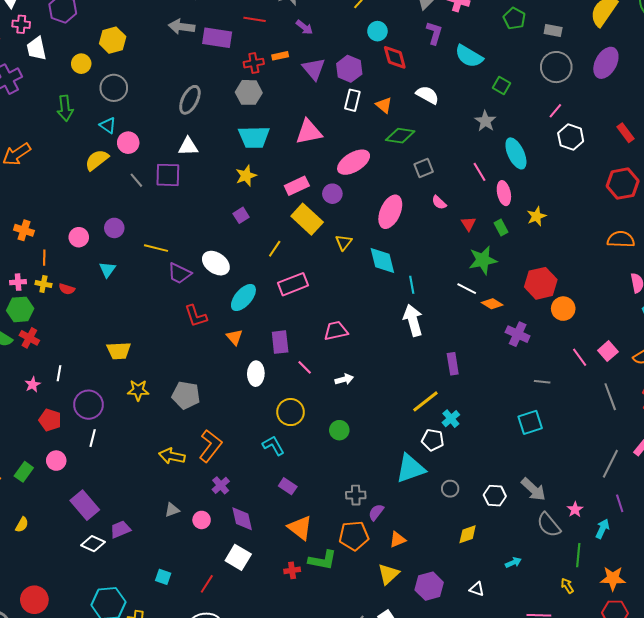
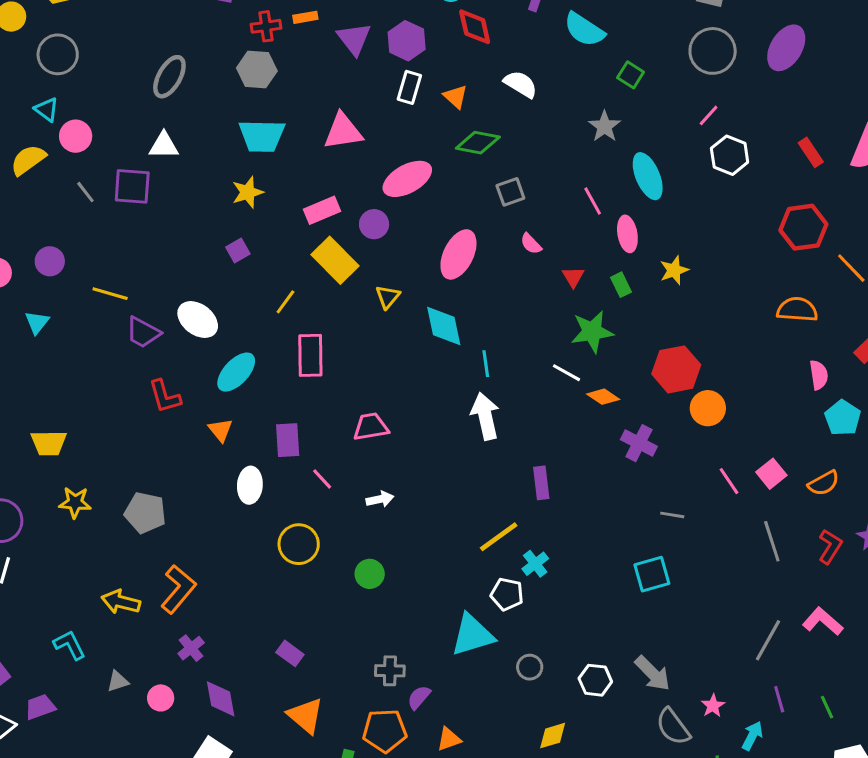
pink rectangle: (293, 284) -> (310, 355), turned -72
cyan L-shape: (273, 446) -> (70, 645), moved

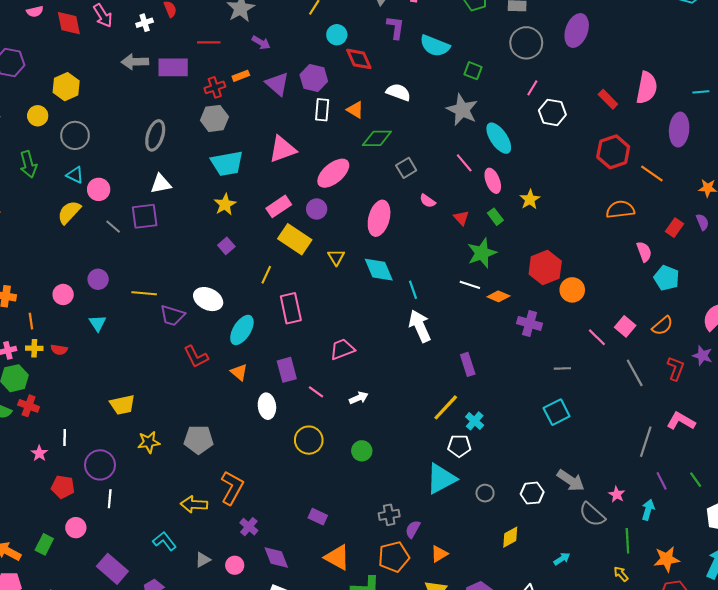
gray star: (605, 126) -> (462, 110), size x1.4

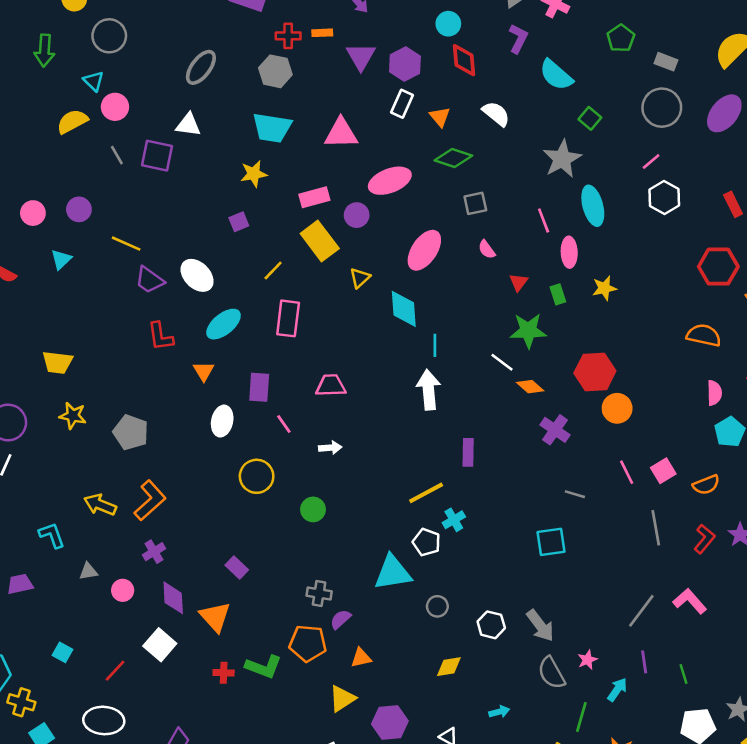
orange triangle: (337, 557) -> (215, 617), moved

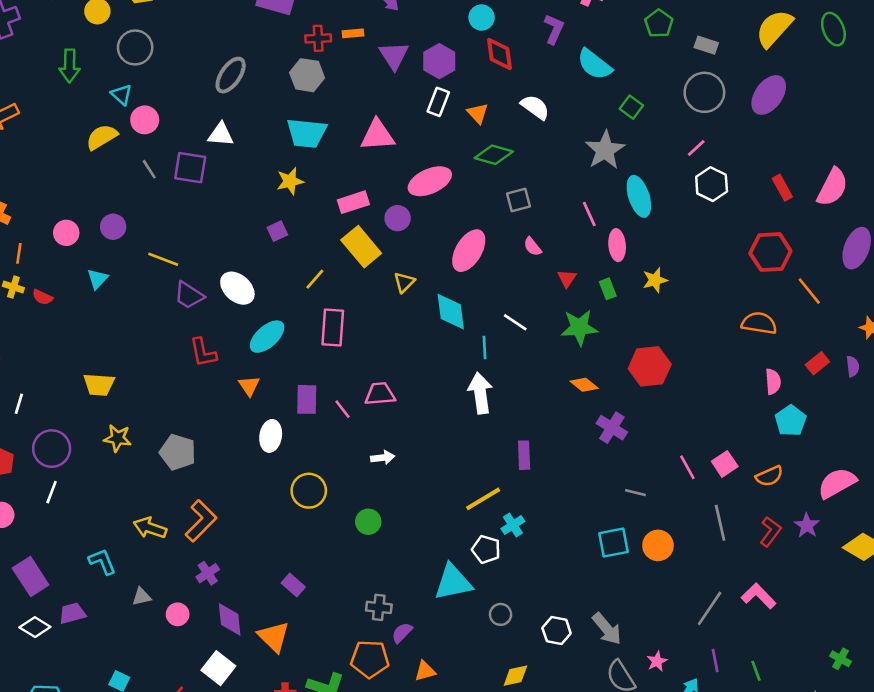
white line: (502, 362) -> (515, 322), moved
orange circle: (617, 408) -> (658, 545), moved
pink line: (284, 424) -> (343, 409), moved

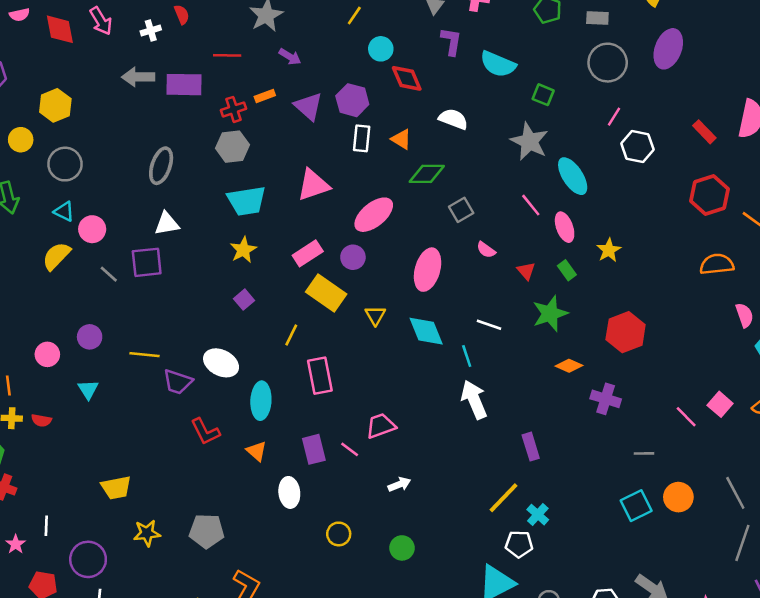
cyan ellipse: (267, 337) -> (261, 401), turned -30
yellow circle: (309, 491) -> (339, 534), size x0.7
gray line: (720, 523) -> (735, 493), moved

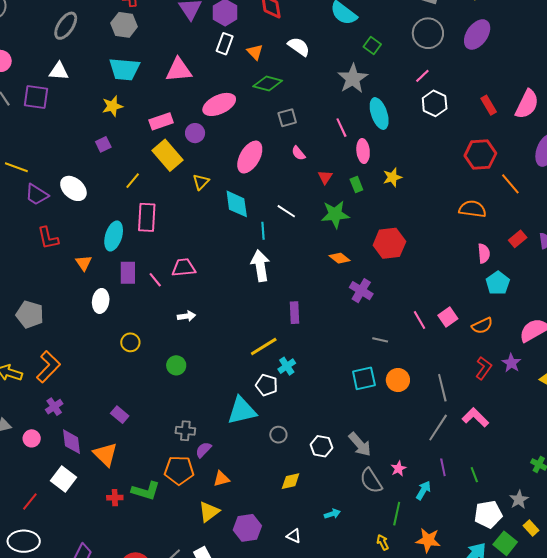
cyan ellipse: (261, 401) -> (114, 236), moved

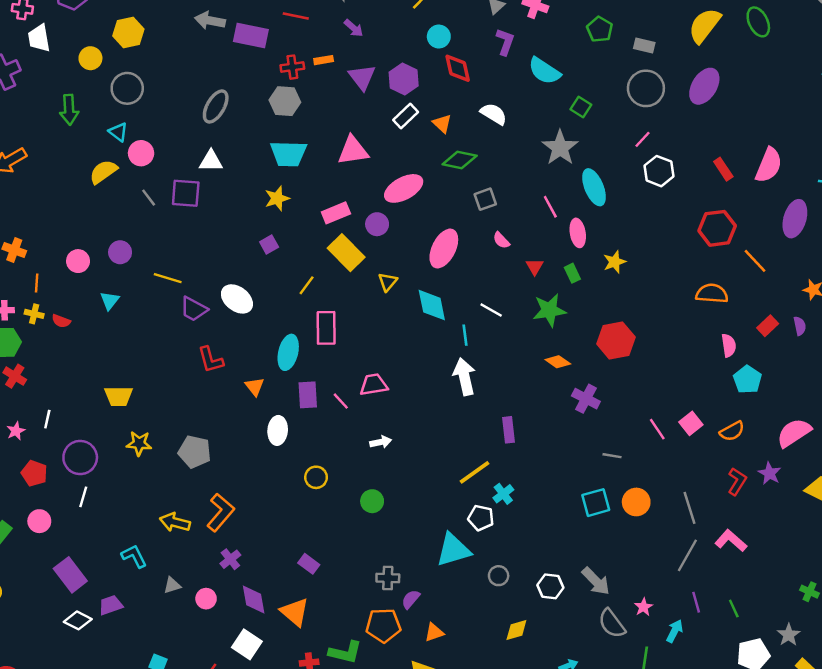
white rectangle: (225, 44) -> (406, 116), turned 30

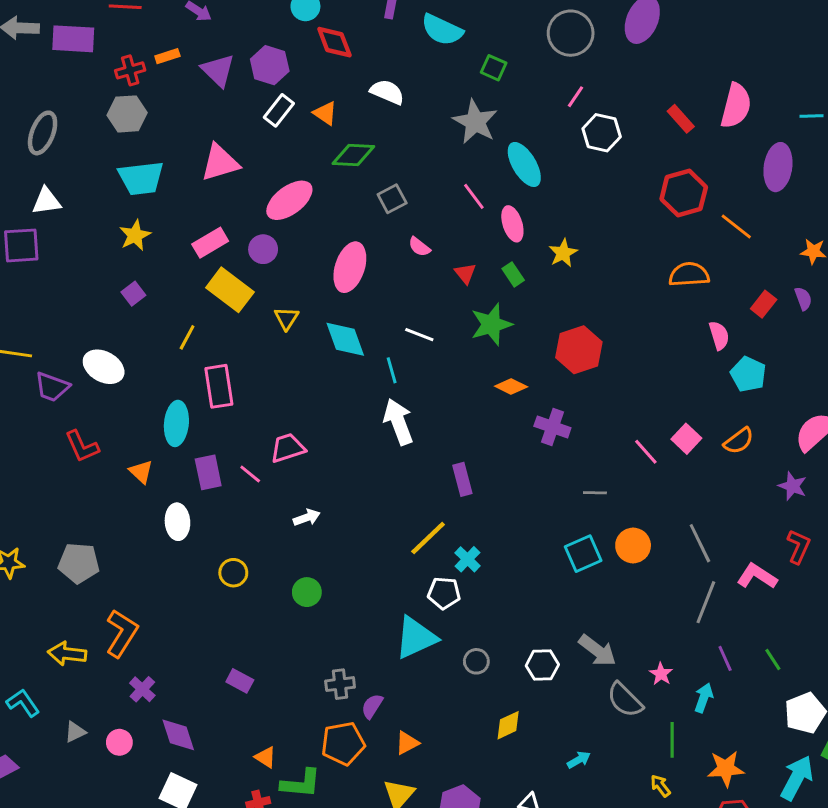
red L-shape: (737, 481) -> (799, 547), moved
orange triangle: (295, 612) -> (265, 757), moved, size x0.6

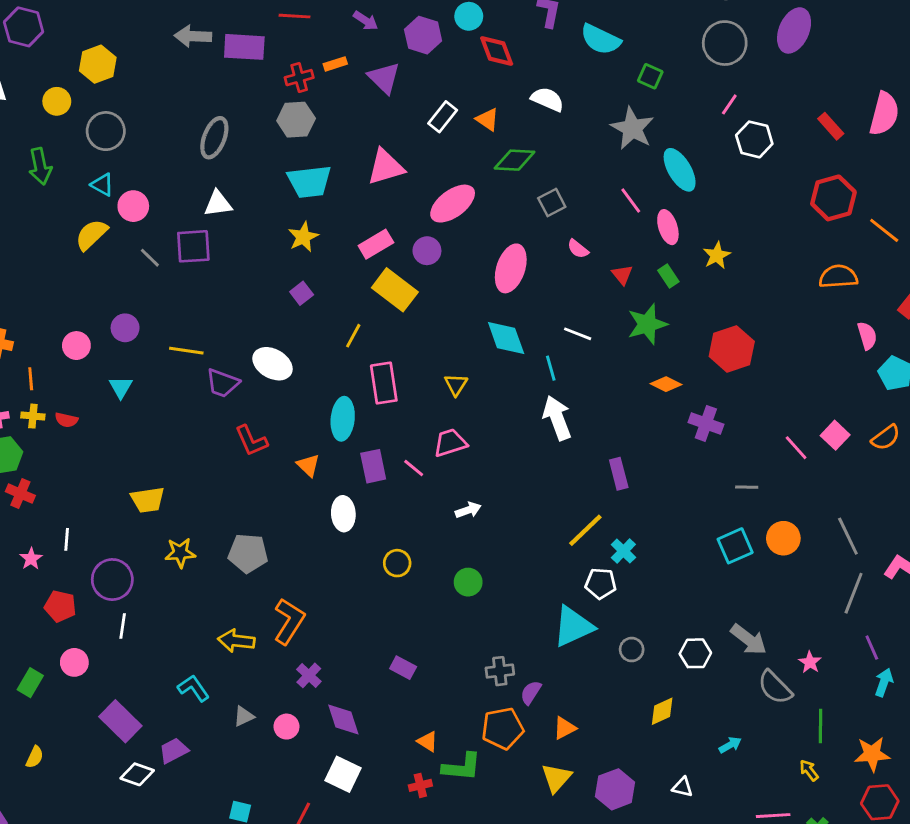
purple hexagon: (270, 65) -> (423, 35), moved
yellow triangle: (286, 318) -> (456, 385), moved
cyan arrow: (704, 698) -> (884, 682), moved

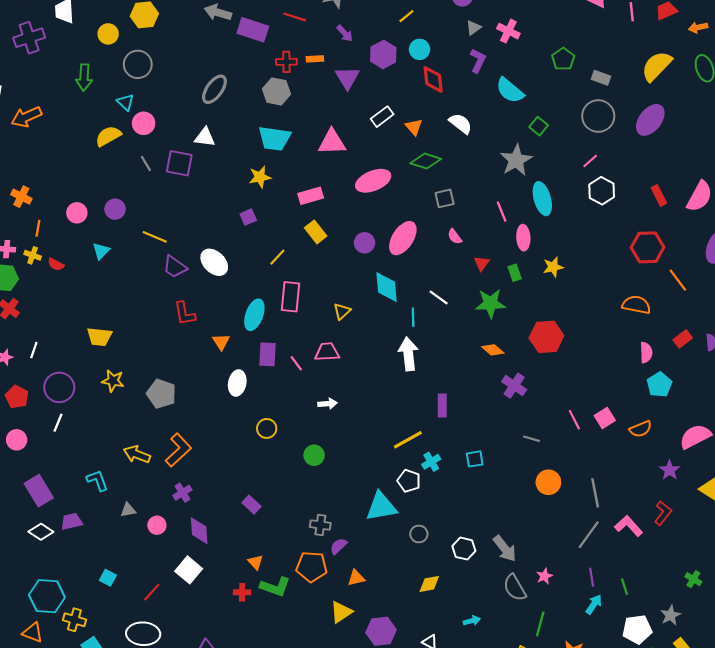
purple circle: (427, 251) -> (365, 243), moved
yellow rectangle: (395, 290) -> (316, 232), size x0.7
cyan square: (735, 546) -> (475, 459), moved, size x0.7

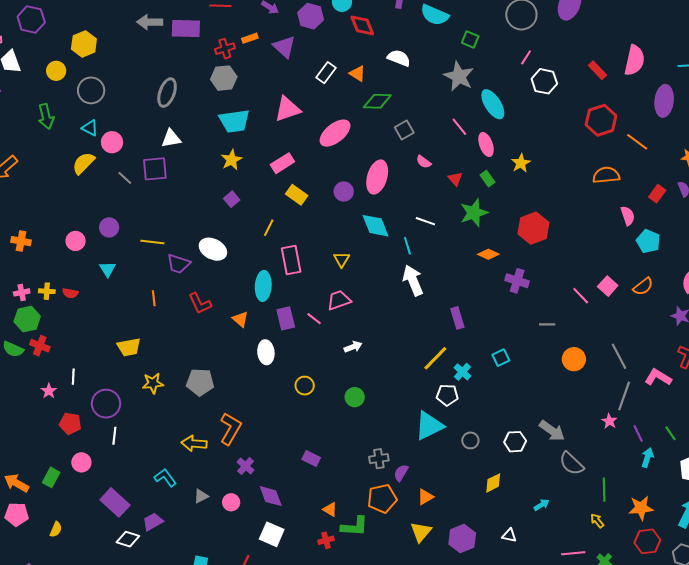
orange line: (38, 228) -> (154, 298), moved
pink star: (544, 576) -> (609, 421), moved

